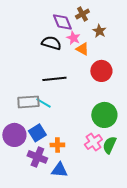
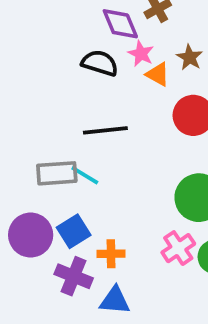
brown star: (99, 31) -> (190, 57), moved

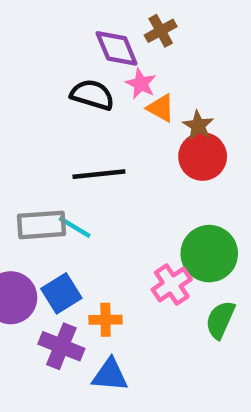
brown star: (190, 57) -> (198, 126), moved
pink cross: (178, 248) -> (172, 284), moved

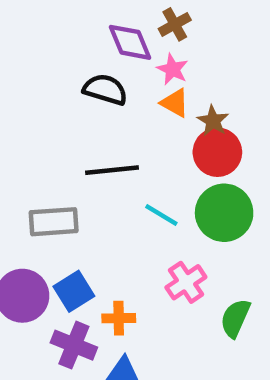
pink star: (141, 84) -> (173, 69), moved
cyan line: (75, 227) -> (161, 215), moved
green circle: (209, 254) -> (224, 213), moved

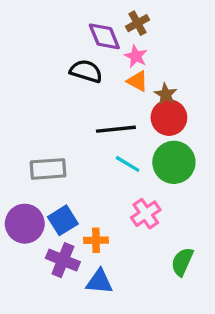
black line: (112, 170) -> (116, 129), moved
green semicircle: (235, 318) -> (182, 262), moved

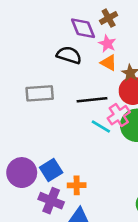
gray rectangle: (48, 169) -> (40, 93), moved
pink cross: (146, 214) -> (119, 115), moved

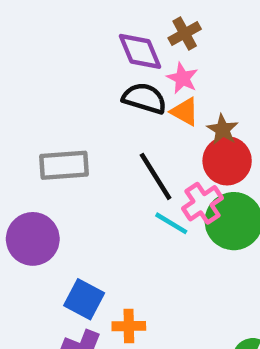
black semicircle: (69, 55) -> (144, 98), moved
black line: (92, 100) -> (156, 176), turned 64
blue square: (51, 170) -> (84, 299), turned -30
purple circle: (22, 173) -> (33, 239), moved

